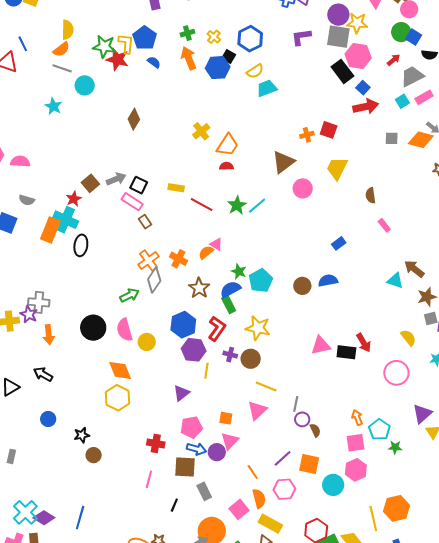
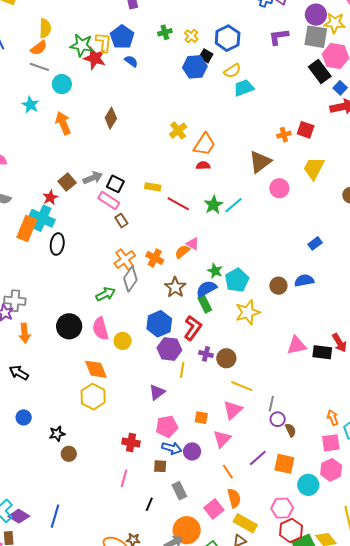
orange arrow: (189, 58) -> (63, 123), moved
yellow star: (258, 328) -> (248, 312), moved, turned -30
pink triangle: (230, 441) -> (222, 439), moved
brown square: (185, 467) -> (160, 466), size x0.6
pink hexagon: (284, 489) -> (282, 508), moved

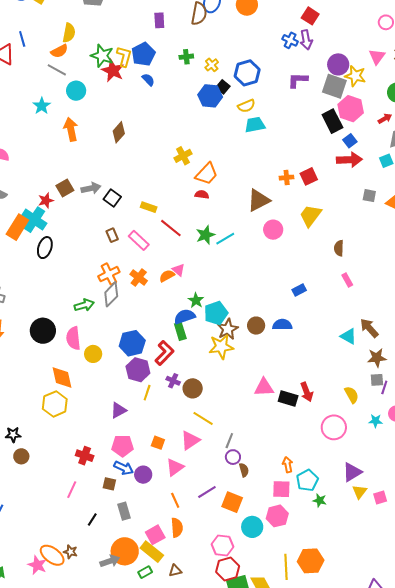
red square: (306, 130) -> (309, 176), turned 36
pink rectangle: (109, 201) -> (139, 240), moved
brown star: (175, 287) -> (228, 329), moved
yellow rectangle: (245, 523) -> (152, 552), moved

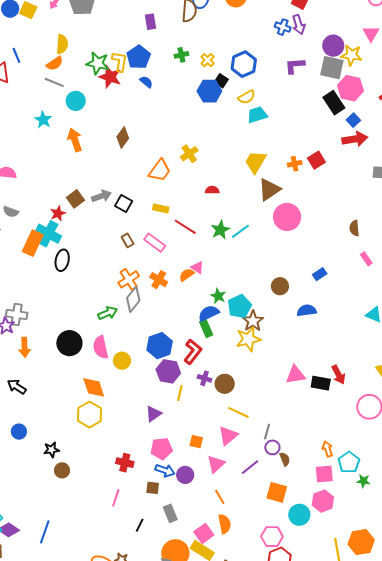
orange trapezoid: (207, 174) -> (160, 171), moved
yellow trapezoid: (310, 216) -> (255, 162), moved
pink circle: (273, 230) -> (287, 217), size x1.4
brown circle: (256, 326) -> (280, 286), moved
purple line: (207, 492) -> (250, 467), moved

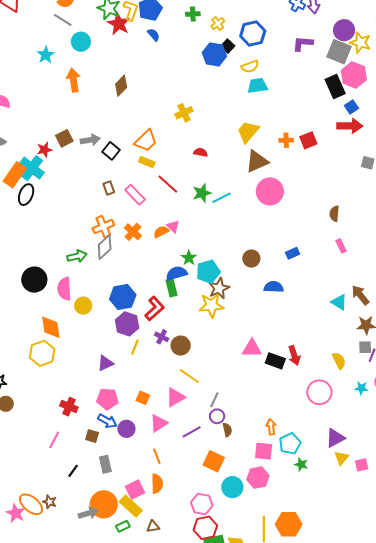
orange trapezoid: (160, 171) -> (146, 141), moved
black ellipse: (62, 260) -> (26, 195), moved

